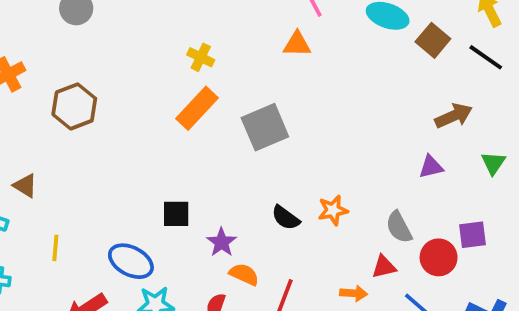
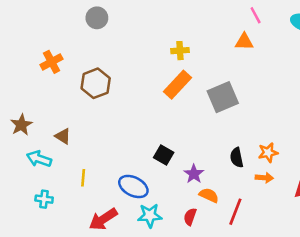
yellow cross: (201, 57) -> (180, 51), turned -30
black square: (176, 214) -> (164, 155), turned 30
black semicircle: (286, 218) -> (237, 158), turned 42
orange arrow: (354, 293) -> (264, 178), moved

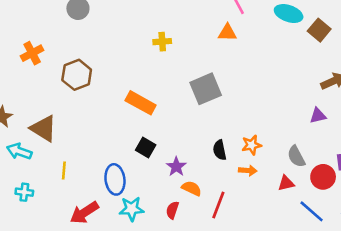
orange rectangle: (177, 85) -> (141, 103), moved, turned 76
brown triangle: (63, 136) -> (43, 128), size x1.6
blue ellipse: (133, 187) -> (115, 179), turned 56

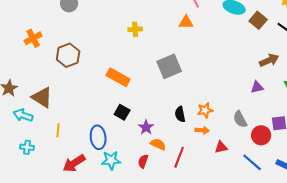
red triangle: (286, 183) -> (221, 147), moved

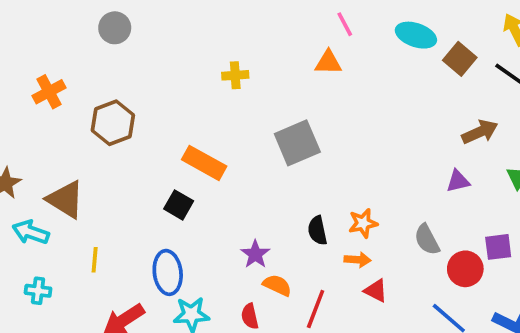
black square: (122, 112) -> (179, 205), moved
red triangle: (221, 147) -> (376, 291), moved, turned 40
red semicircle: (143, 161) -> (250, 316), turned -32

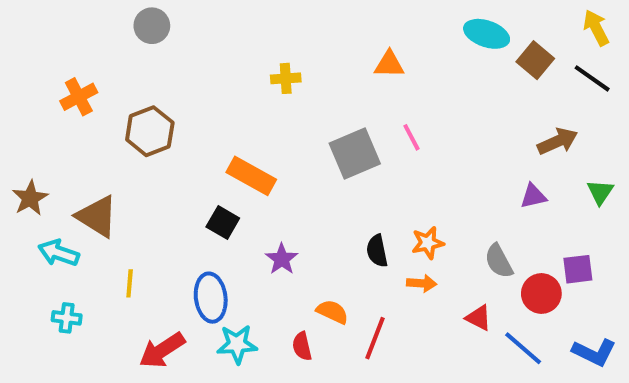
pink line: (345, 24) -> (412, 137), moved
purple star: (255, 254) -> (282, 259), moved
red triangle: (376, 291) -> (478, 318), moved

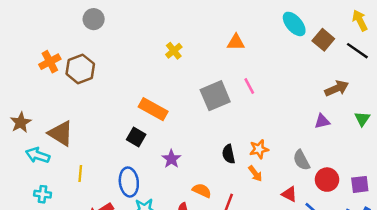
cyan ellipse: (487, 34) -> (294, 24), turned 30
yellow cross: (286, 78) -> (174, 51), turned -35
brown hexagon: (150, 131) -> (80, 69), moved
purple square: (578, 269) -> (360, 184), moved
orange arrow: (422, 283) -> (255, 173), turned 49

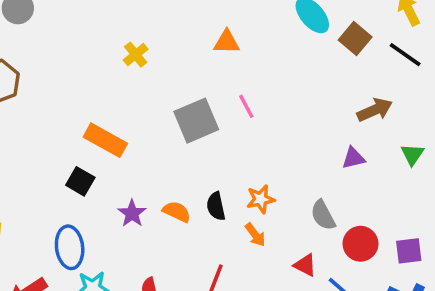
orange semicircle: (202, 191) -> (177, 212), moved

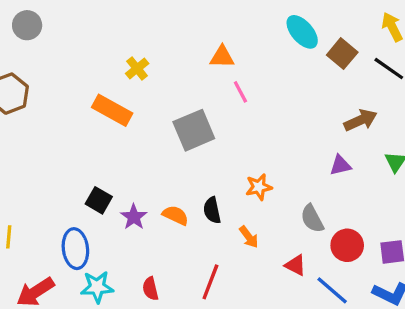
pink line: (246, 106) -> (240, 92), moved
orange rectangle: (105, 140) -> (112, 110), moved
black square: (80, 181) -> (99, 200), moved
orange star: (261, 199) -> (259, 187), moved

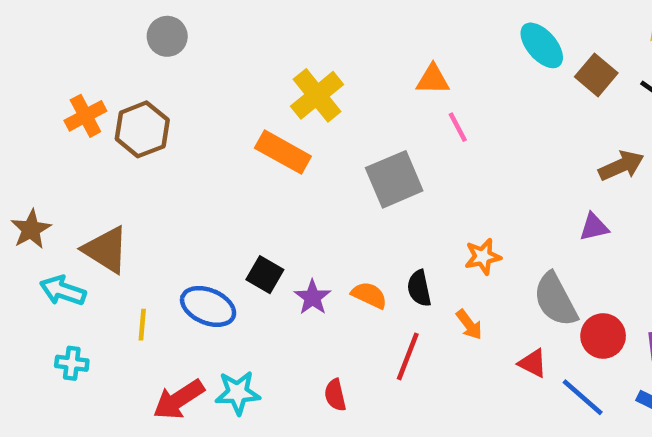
yellow cross: (137, 69) -> (317, 95), size x1.6
gray semicircle: (312, 219) -> (555, 300), size x1.4
blue ellipse: (75, 249) -> (208, 306), moved, turned -60
red line: (210, 282) -> (408, 356), moved
cyan star: (97, 287) -> (238, 393), moved

